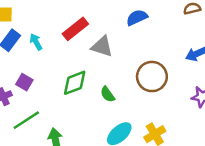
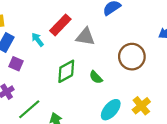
cyan arrow: (36, 42) -> (38, 40), moved
purple square: (24, 82) -> (16, 64), moved

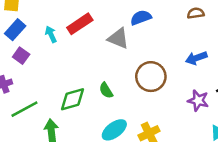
gray triangle: (85, 37) -> (118, 38), moved
green diamond: (66, 71) -> (73, 99), moved

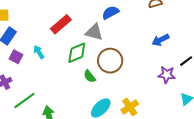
cyan arrow: (51, 34) -> (39, 52), moved
brown circle: (151, 77) -> (110, 61), moved
green diamond: (73, 99) -> (77, 53), moved

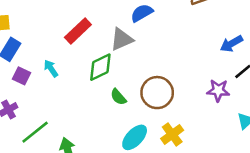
gray triangle: (94, 32) -> (122, 39), turned -36
blue arrow: (160, 40) -> (231, 44), moved
brown circle: (110, 61) -> (157, 93), moved

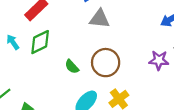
gray triangle: (122, 39) -> (100, 19), moved, turned 30
green diamond: (100, 67) -> (40, 42), moved

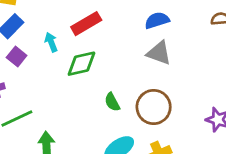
cyan arrow: (13, 42) -> (51, 42), moved

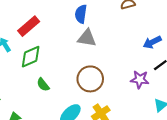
blue semicircle: (157, 20) -> (81, 14), turned -54
green semicircle: (112, 102) -> (43, 85), moved

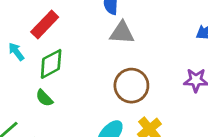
green semicircle: (43, 85) -> (44, 98), moved

